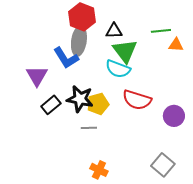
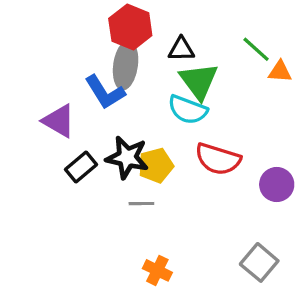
green line: (161, 31) -> (256, 49), turned 48
purple triangle: (37, 76) -> (59, 121), turned -30

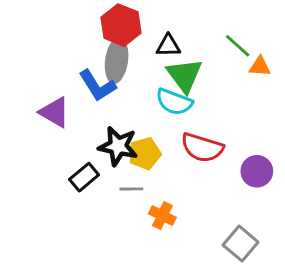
black rectangle: (81, 167) -> (84, 177), moved
orange cross: (157, 270) -> (162, 216), moved

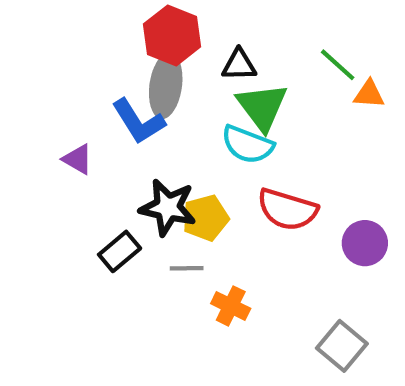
purple triangle: (55, 112) -> (78, 159), size x0.7

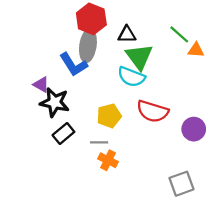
black star: (168, 207) -> (55, 102), moved
orange cross: (231, 306) -> (108, 160), moved
gray square: (342, 346) -> (181, 184), turned 30

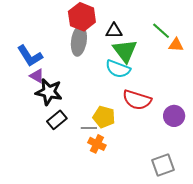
blue L-shape: (73, 65) -> (30, 56), moved
yellow pentagon: (109, 116) -> (104, 117), moved, turned 30

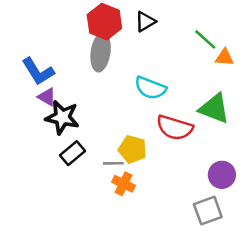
black triangle: (114, 31) -> (145, 22), moved, turned -30
green triangle: (125, 51) -> (214, 108), moved, turned -32
purple circle: (174, 116) -> (222, 175), moved

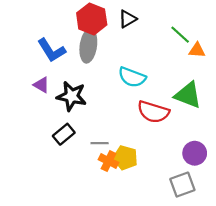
blue L-shape: (38, 71) -> (51, 50), moved
black star: (62, 117) -> (72, 96), moved
yellow pentagon: (133, 149) -> (125, 158), moved

